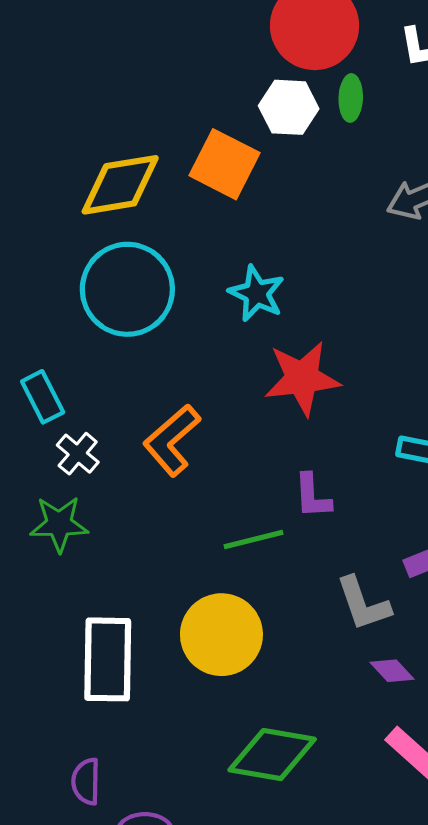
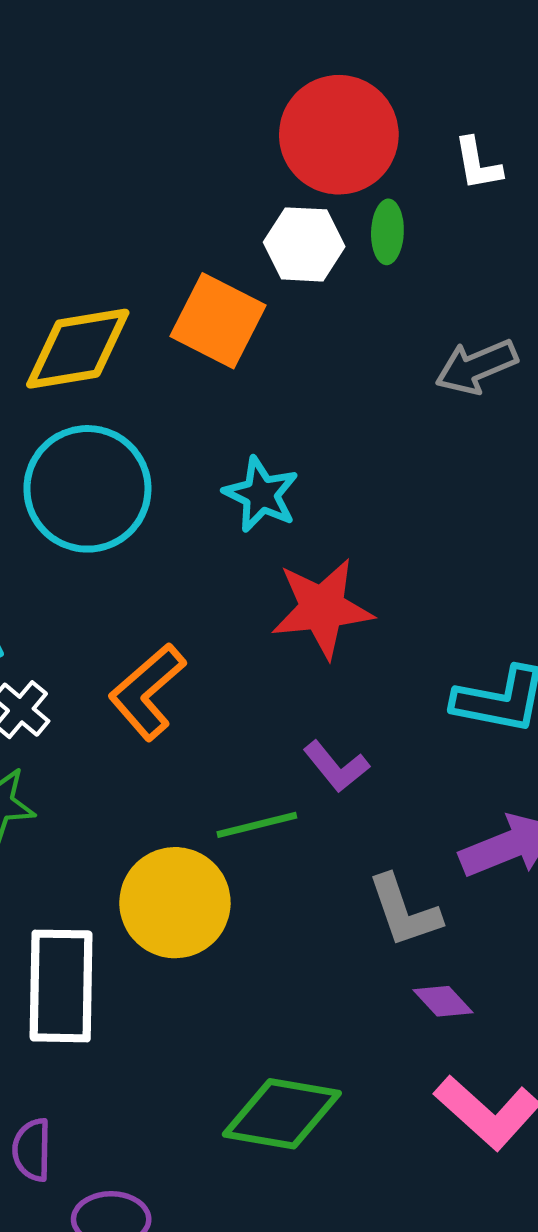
purple L-shape: (312, 496) -> (336, 767), turned -36
yellow circle: (221, 635) -> (175, 903), moved

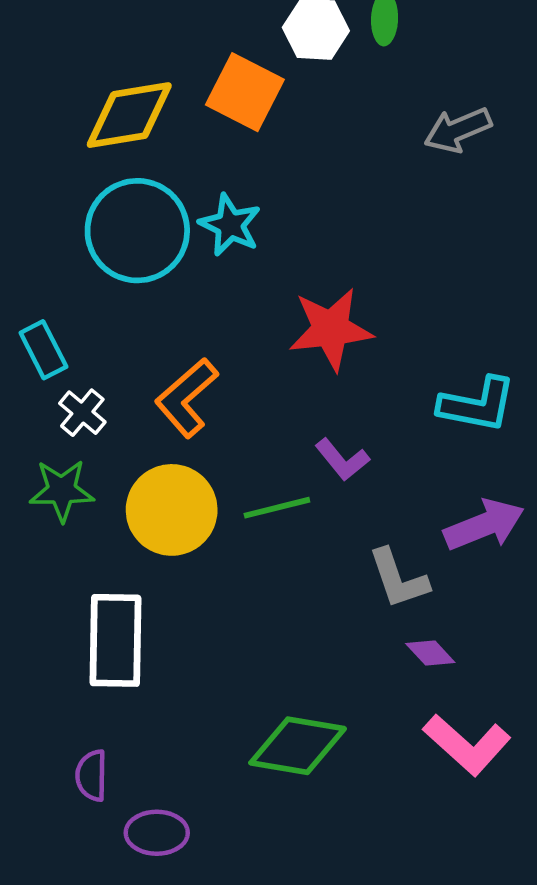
cyan star: (261, 494) -> (230, 225), moved
yellow circle: (175, 903) -> (172, 510), moved

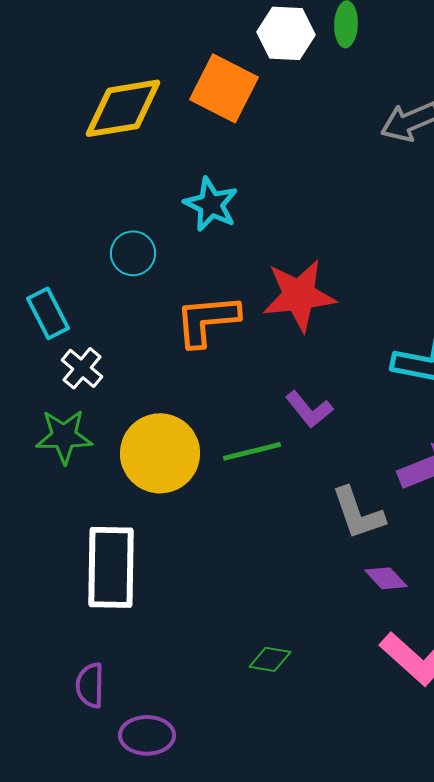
cyan circle: (137, 231) -> (133, 253), moved, size x0.5
orange L-shape: (187, 398) -> (207, 320), moved, turned 36
green diamond: (298, 746) -> (270, 659), size x0.5

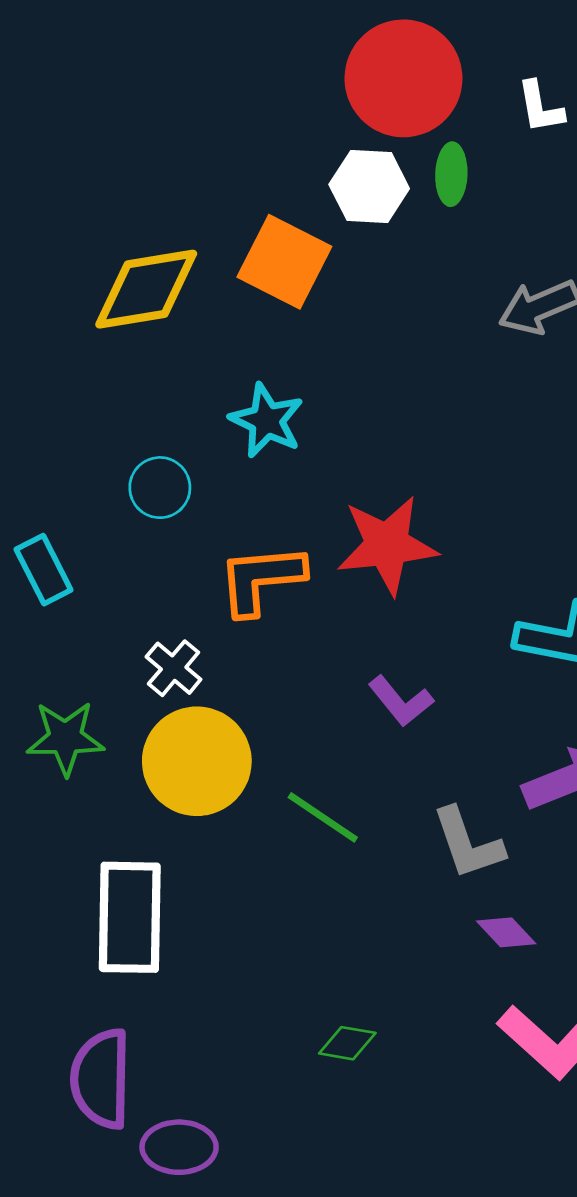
white cross: (82, 368) -> (174, 668), moved
green line: (252, 451) -> (323, 817), moved, turned 48
purple semicircle: (90, 685) -> (101, 1079), size x1.6

